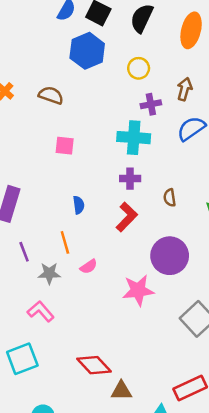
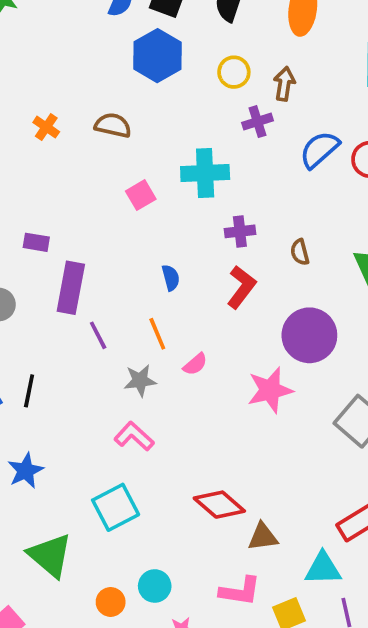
brown arrow: (184, 89) -> (284, 84), moved
cyan cross: (134, 138) -> (205, 173), moved
pink square: (65, 146) -> (141, 195), turned -30
purple line: (24, 252) -> (98, 335), moved

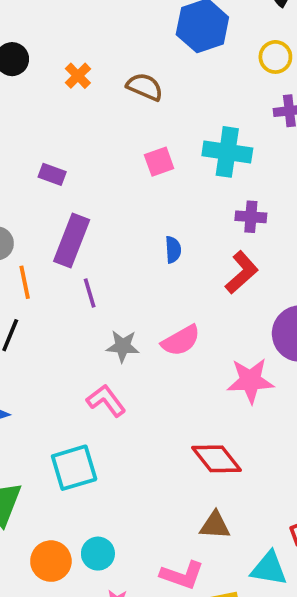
purple rectangle: (36, 242) -> (52, 174), moved
orange line: (157, 334) -> (25, 282), moved
pink semicircle: (195, 364) -> (181, 341), size x1.5
red diamond: (219, 505) -> (217, 459), moved
orange circle: (111, 602) -> (51, 561), size x1.4

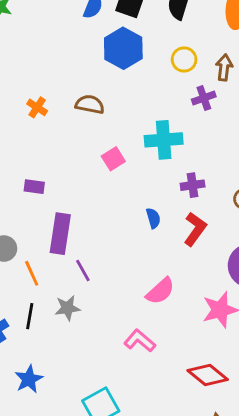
blue semicircle: (173, 250) -> (153, 218), moved
gray star: (123, 346) -> (67, 308), moved
pink L-shape: (106, 401) -> (140, 341), moved

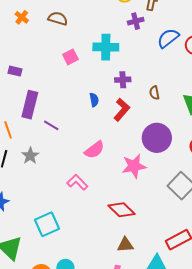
purple line: (83, 271) -> (51, 125), moved, turned -35
gray star: (67, 308) -> (30, 156), turned -30

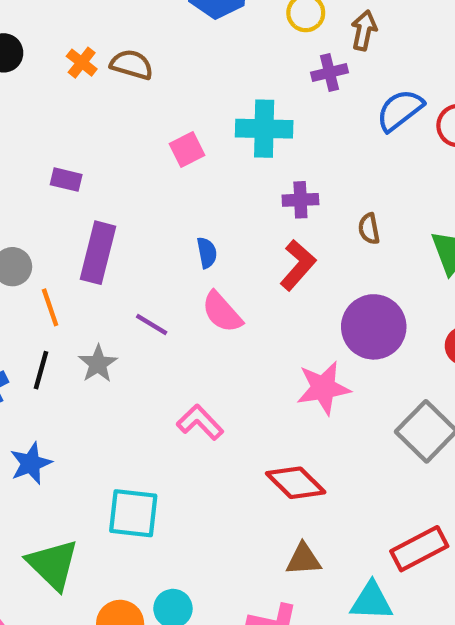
brown semicircle: (58, 18) -> (132, 65), moved
blue semicircle: (94, 100) -> (207, 253), moved
purple line: (51, 125) -> (152, 325), moved
pink semicircle: (94, 150) -> (222, 312), moved, turned 85
cyan square: (47, 224) -> (133, 513), turned 30

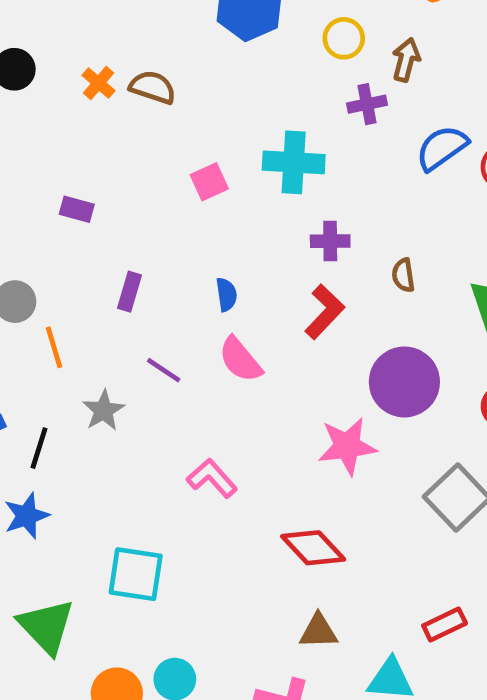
purple rectangle: (98, 253) -> (129, 292), moved, size x0.6
black line: (41, 370) -> (39, 448), moved
red rectangle: (419, 549) -> (445, 624), size x0.7

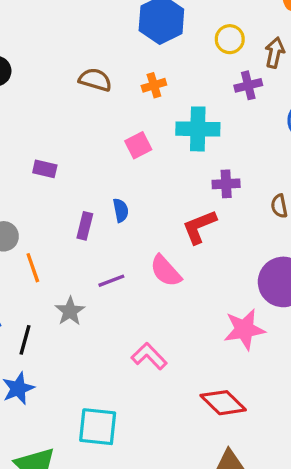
orange cross: (99, 83) -> (154, 85), moved, turned 35
blue semicircle: (226, 295) -> (121, 210), moved
red L-shape: (325, 312) -> (199, 227), moved, turned -153
purple line: (164, 370) -> (111, 281), turned -52

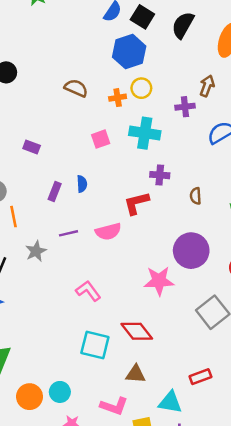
yellow circle: (230, 39) -> (141, 88), moved
pink semicircle: (166, 271) -> (108, 231), turned -70
cyan square: (98, 427) -> (95, 345), moved

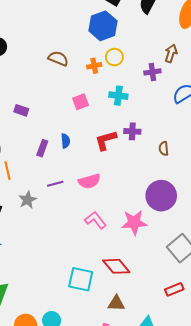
cyan cross: (145, 133) -> (118, 96), size x0.7
red L-shape: (136, 203) -> (106, 140), moved
pink L-shape: (88, 291) -> (95, 220), moved
red rectangle: (200, 377) -> (174, 289), moved

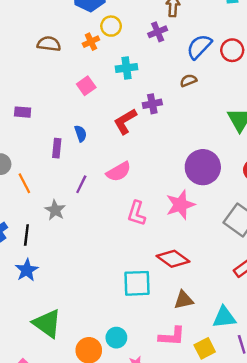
brown semicircle: (164, 149) -> (188, 80), moved, turned 88
purple line: (55, 184) -> (81, 184), turned -35
pink L-shape: (95, 220) -> (137, 213), turned -110

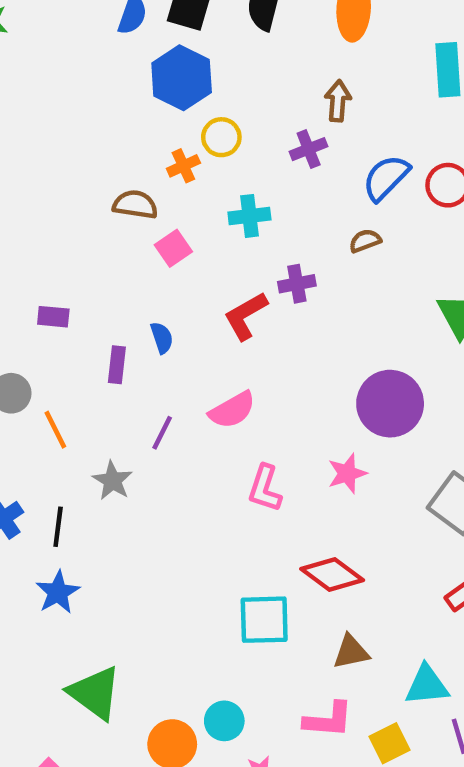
brown semicircle: (49, 44) -> (135, 205), moved
purple rectangle: (23, 112) -> (53, 317), moved
pink star: (180, 205) -> (347, 473), size x0.7

